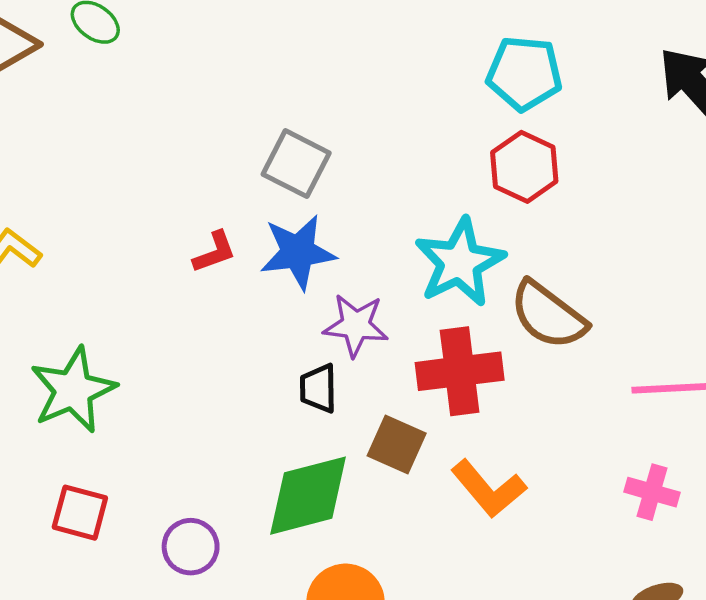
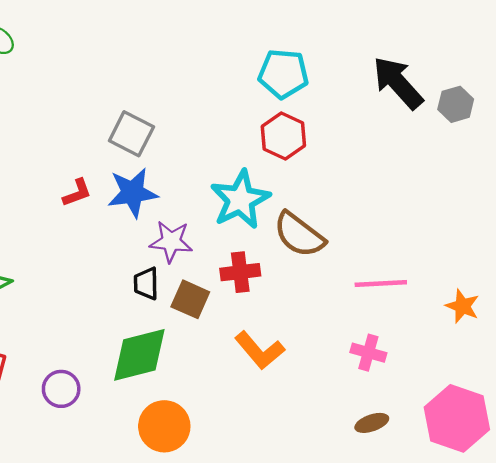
red cross: (460, 371) -> (240, 272), size x0.7
brown square: (397, 444) -> (190, 299), moved

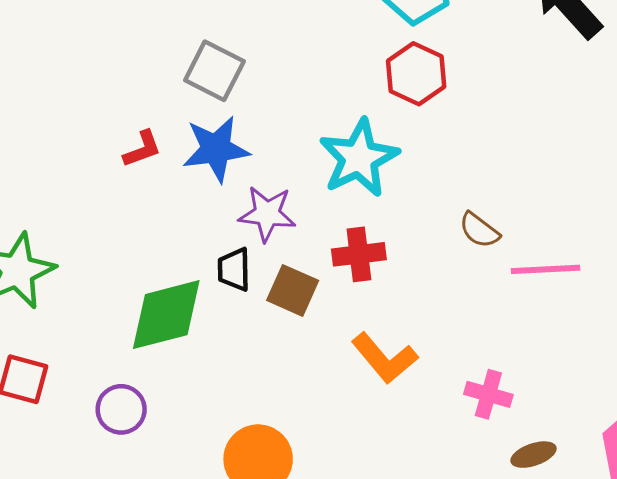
brown semicircle: (299, 235) -> (479, 230), moved, size x0.6
pink cross: (368, 353) -> (488, 394), moved
green diamond: (139, 355) -> (166, 315), moved

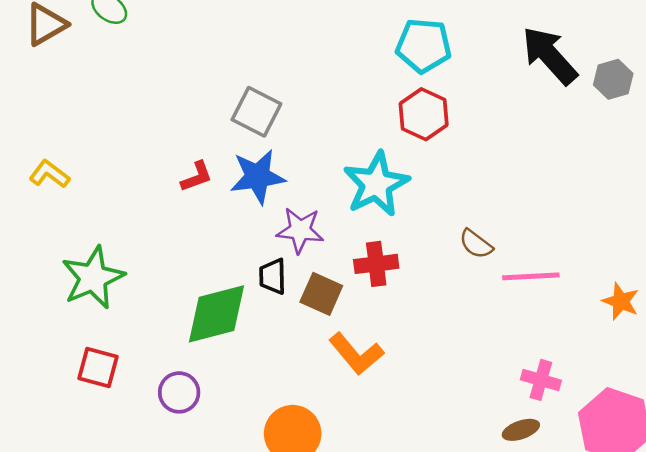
orange L-shape: (385, 358) -> (356, 354), moved
pink cross: (488, 394) -> (541, 380), moved

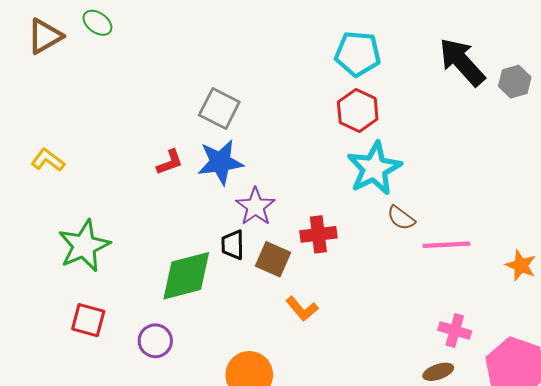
cyan star: (376, 184) -> (374, 168), moved
purple star: (300, 230) -> (255, 207), turned 30
orange L-shape: (356, 354) -> (302, 309), size x0.7

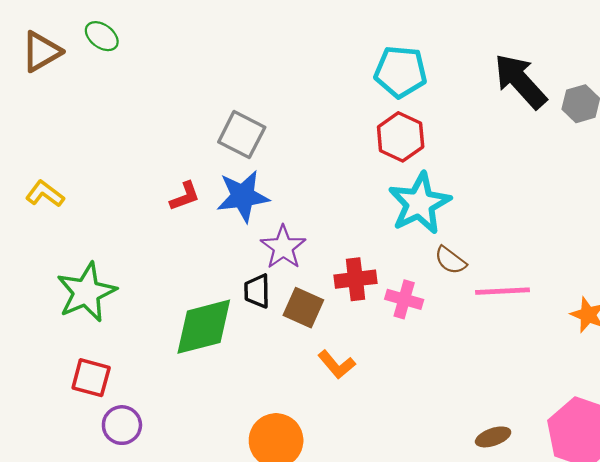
pink cross: (455, 330) -> (404, 299), moved
purple circle: (155, 341) -> (122, 425), moved

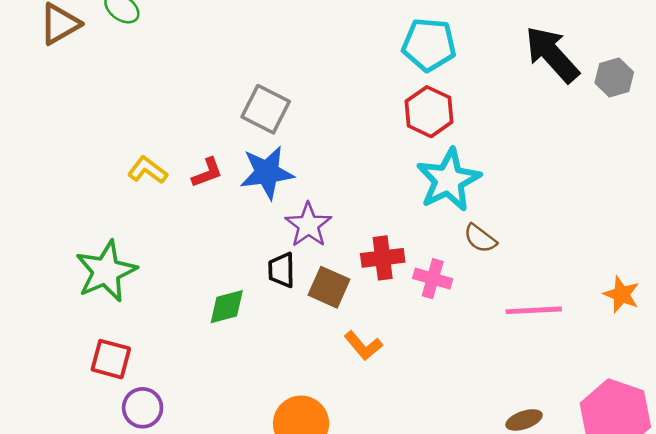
yellow L-shape: (45, 194) -> (147, 170), moved
pink line: (503, 291) -> (534, 310), moved
green diamond: (204, 327) -> (227, 307), size x0.6

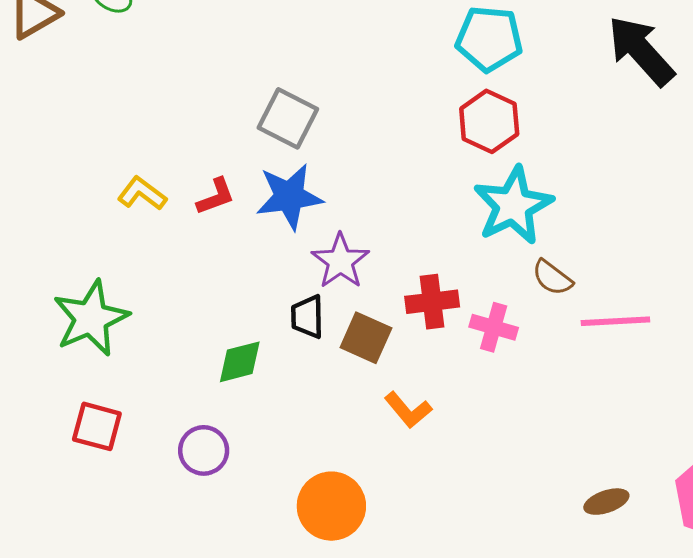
pink line: (534, 310) -> (615, 321), moved
purple circle: (143, 408) -> (204, 450), moved

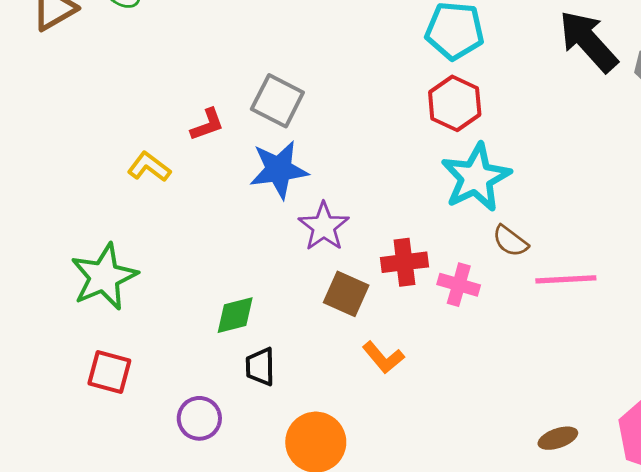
red L-shape: (216, 196) -> (207, 125), moved
black trapezoid: (307, 317) -> (260, 367), moved
purple circle: (204, 450) -> (199, 418), moved

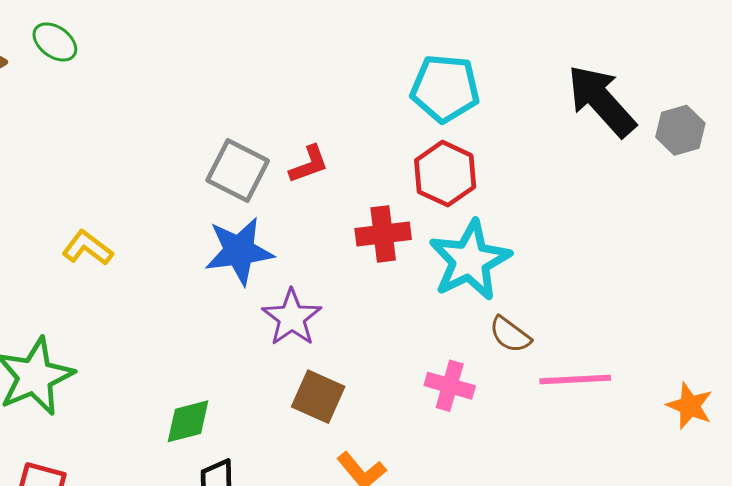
red L-shape: (207, 125) -> (309, 164), moved
red cross: (404, 262) -> (383, 234), moved

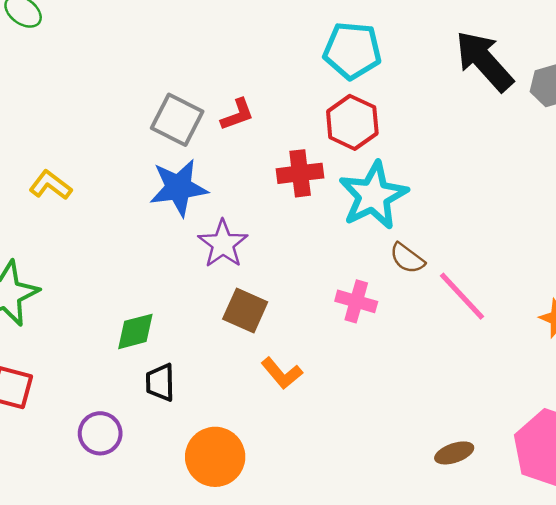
pink line: (575, 380) -> (462, 296), turned 50

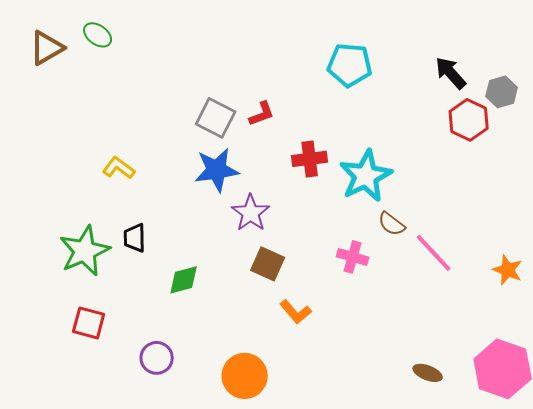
black arrow: (484, 61) -> (451, 73), size x0.7
red hexagon: (352, 122) -> (469, 120), moved
black trapezoid: (160, 382) -> (135, 238), moved
brown ellipse: (454, 453) -> (428, 373), turned 40

